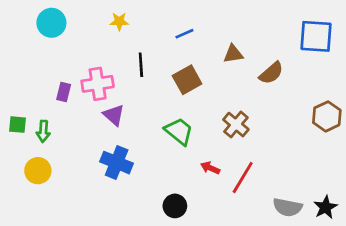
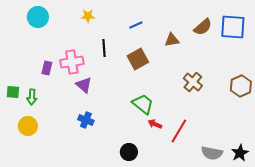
brown semicircle: (271, 73) -> (203, 27), moved
brown cross: (236, 125) -> (193, 82), moved
green trapezoid: (179, 131) -> (143, 104), moved
blue cross: (117, 163) -> (86, 120), size x0.7

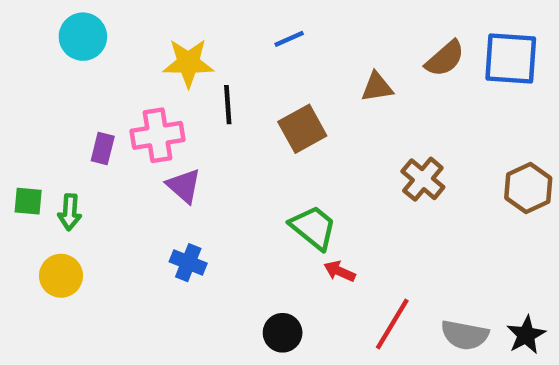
yellow star: (88, 16) -> (188, 63), moved, size x1.6
blue line: (136, 25) -> (289, 39), moved
red line: (179, 131) -> (392, 324), moved

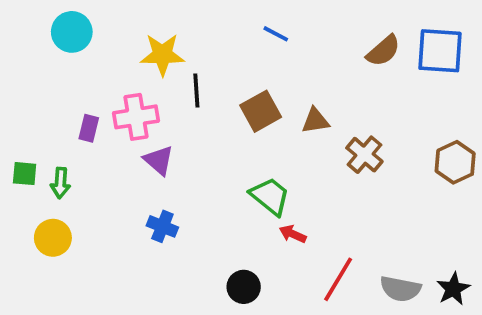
blue line: (289, 39) -> (276, 34), moved, turned 52
brown triangle: (377, 87) -> (315, 121), moved

